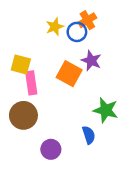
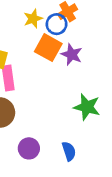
orange square: (69, 74) -> (48, 48), moved
blue semicircle: (89, 135) -> (69, 151), moved

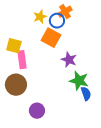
purple star: (72, 55) -> (69, 60), moved
blue semicircle: (69, 151) -> (86, 94), moved

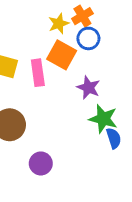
yellow star: (40, 17) -> (59, 24), moved
blue circle: (57, 21) -> (88, 38), moved
pink rectangle: (22, 60) -> (38, 73), moved

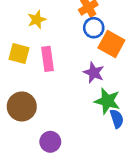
yellow star: (59, 24) -> (37, 20), moved
orange square: (62, 55) -> (111, 44), moved

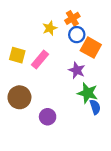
yellow star: (37, 20) -> (50, 28), moved
pink rectangle: (48, 59) -> (40, 59), turned 48
purple circle: (50, 142) -> (48, 117), moved

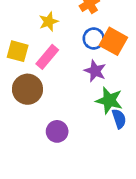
yellow star: (50, 28) -> (49, 22), moved
blue circle: (77, 35) -> (94, 39), moved
brown circle: (19, 97) -> (27, 89), moved

